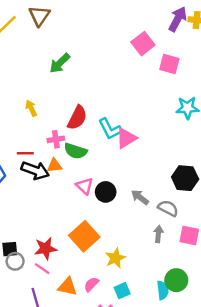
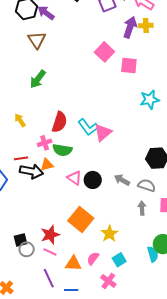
brown triangle: (39, 16) -> (37, 40), moved

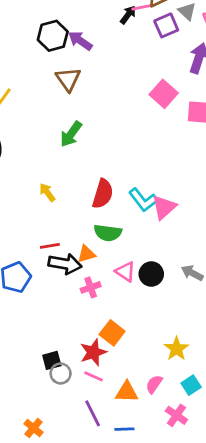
pink cross: (45, 143) -> (91, 287), moved
orange square: (81, 219) -> (112, 333), moved, size x0.7

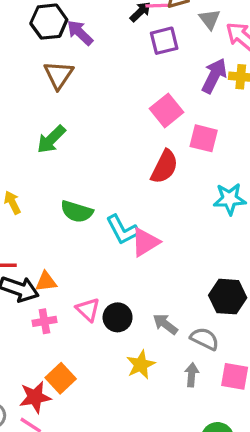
purple square: (166, 25) -> (164, 41), moved
red semicircle: (103, 194) -> (164, 167), moved
green semicircle: (108, 233) -> (77, 211), moved
yellow star: (176, 349) -> (141, 365), moved

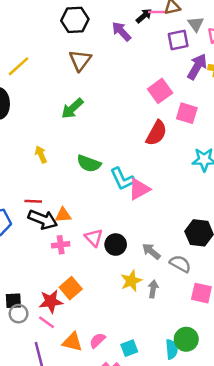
purple arrow: (80, 33) -> (121, 31), moved
purple square: (164, 41) -> (178, 40), moved
gray arrow: (192, 375) -> (153, 289), moved

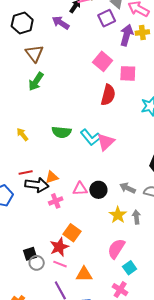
green arrow: (72, 108) -> (36, 82), moved
pink triangle: (94, 238) -> (80, 189), turned -35
pink semicircle: (97, 340) -> (116, 249), moved, size x1.5

